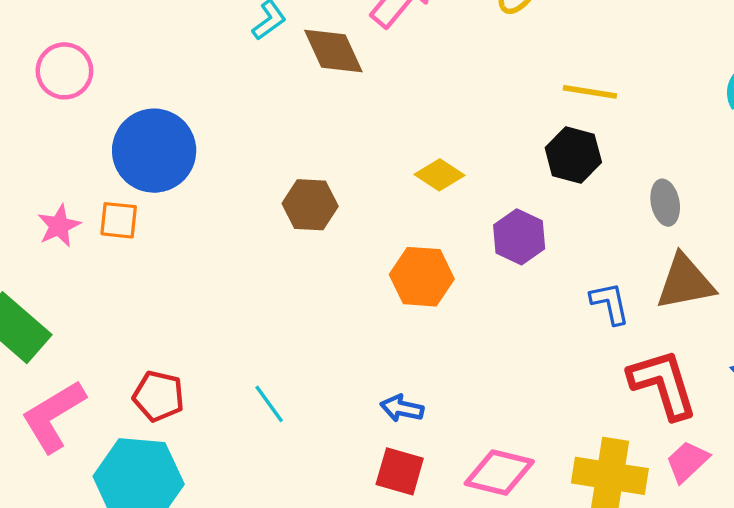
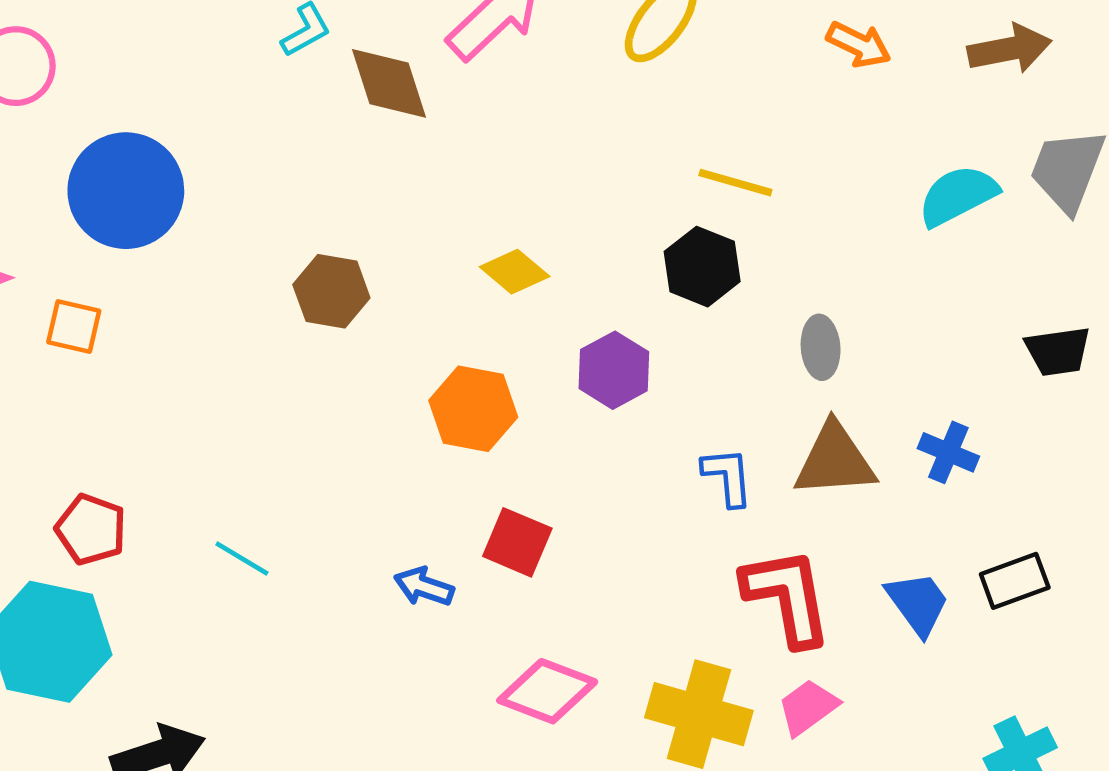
orange square: (119, 220) -> (74, 326), moved
cyan line: (269, 404) -> (242, 558), turned -30
red square: (400, 471) -> (517, 542), moved

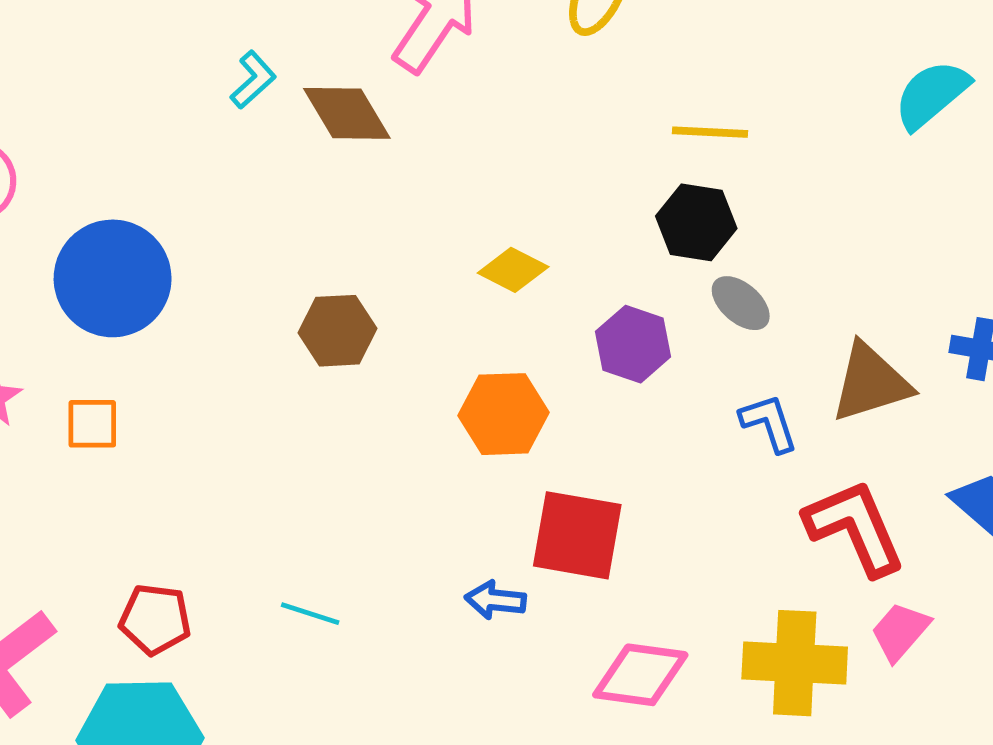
gray ellipse: (821, 347) -> (741, 303), moved, turned -32
red square: (517, 542) -> (577, 535), size x1.4

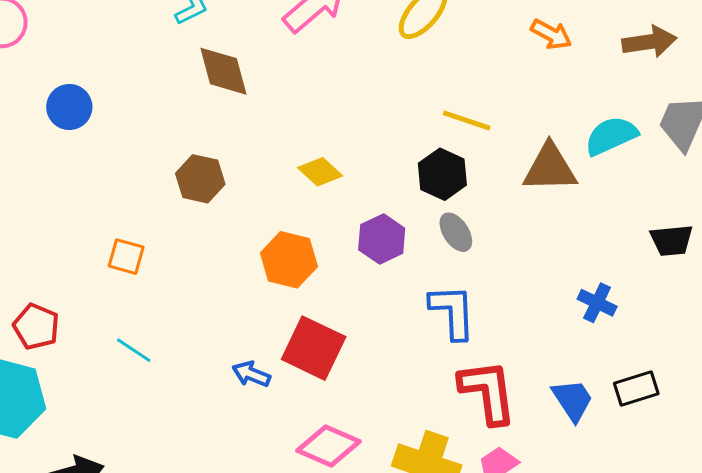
brown diamond: (347, 113) -> (223, 71), moved
blue circle: (113, 278) -> (69, 107), size x0.6
brown triangle: (871, 383) -> (550, 168), moved
blue L-shape: (769, 423) -> (453, 312), size x1.4
orange square: (92, 424) -> (126, 257), moved

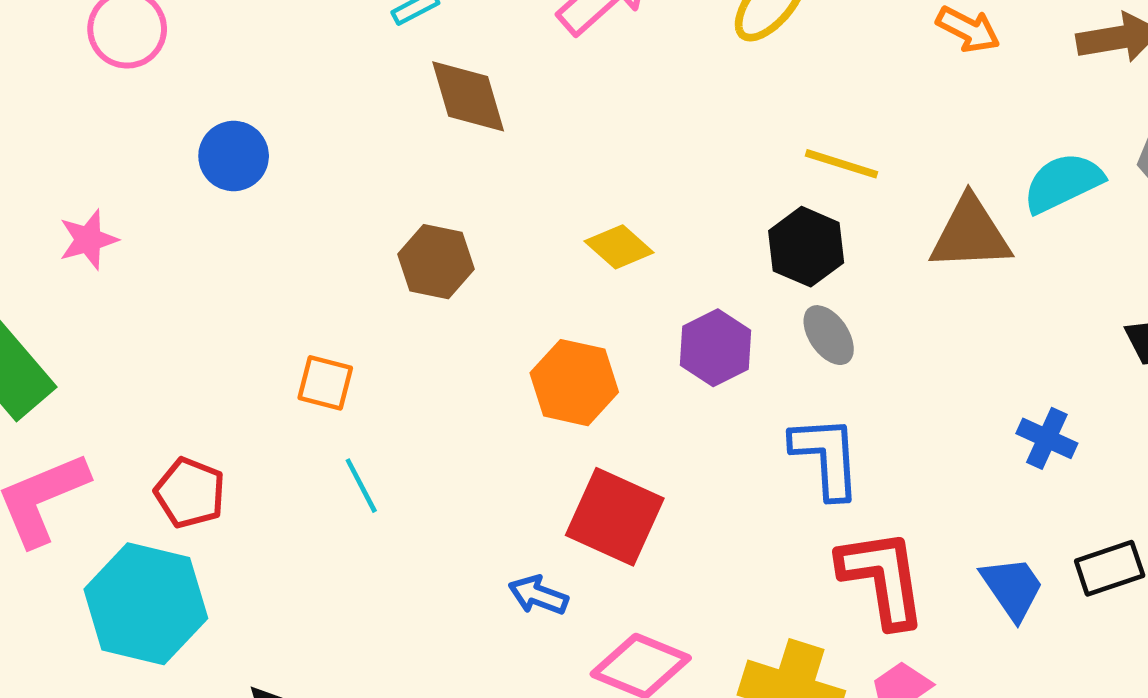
cyan line: (134, 350) -> (361, 486), moved, turned 30
blue arrow: (251, 374) -> (538, 595), moved

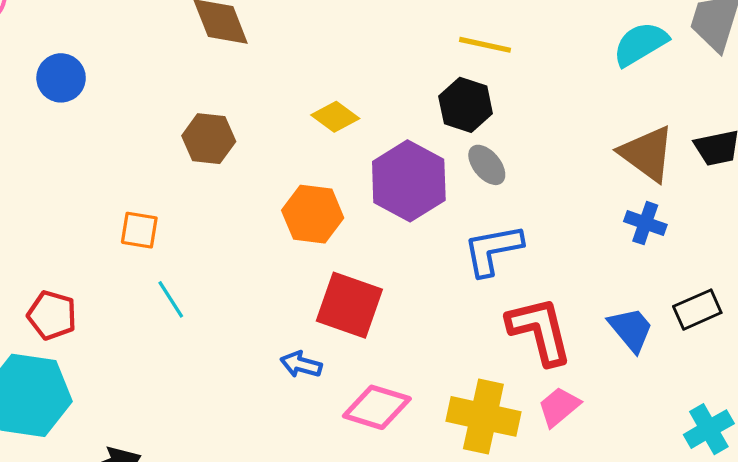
brown triangle: (970, 234) -> (647, 154), moved, turned 44
purple hexagon: (715, 348) -> (409, 181), size x1.5
blue L-shape: (826, 457) -> (493, 250), turned -92

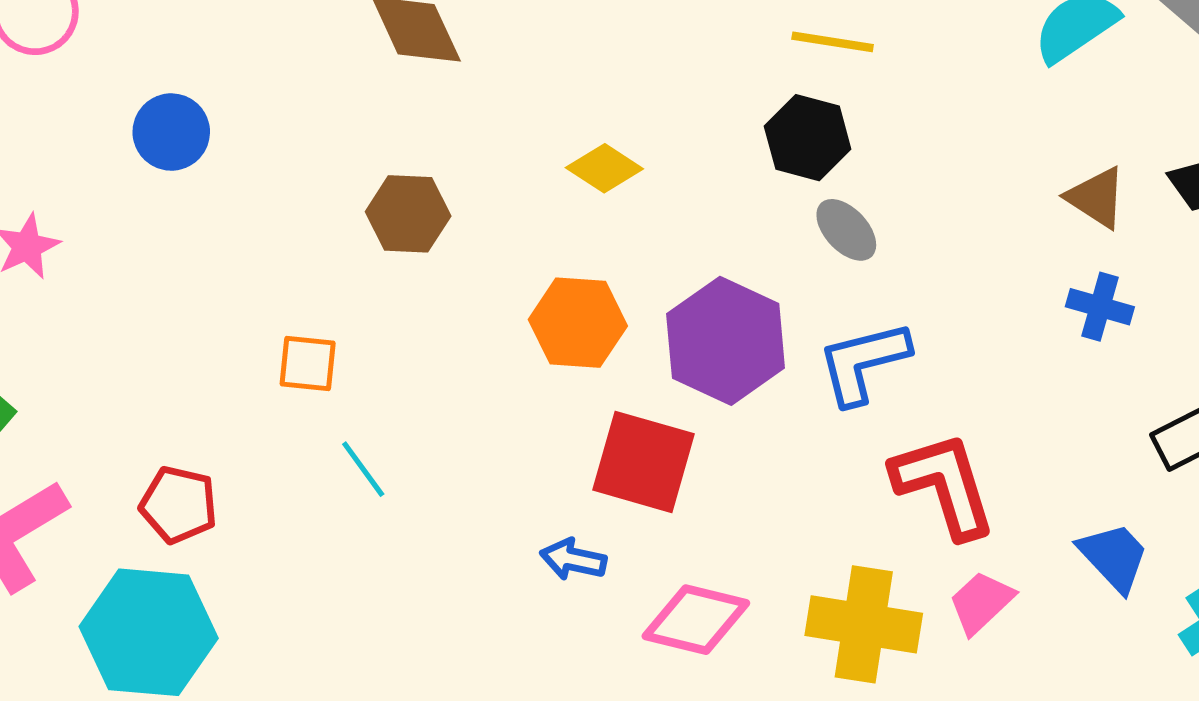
brown triangle: (647, 154) -> (1096, 198), size x0.7
purple hexagon: (409, 181) -> (726, 341), moved
blue trapezoid: (631, 329) -> (1114, 557), moved

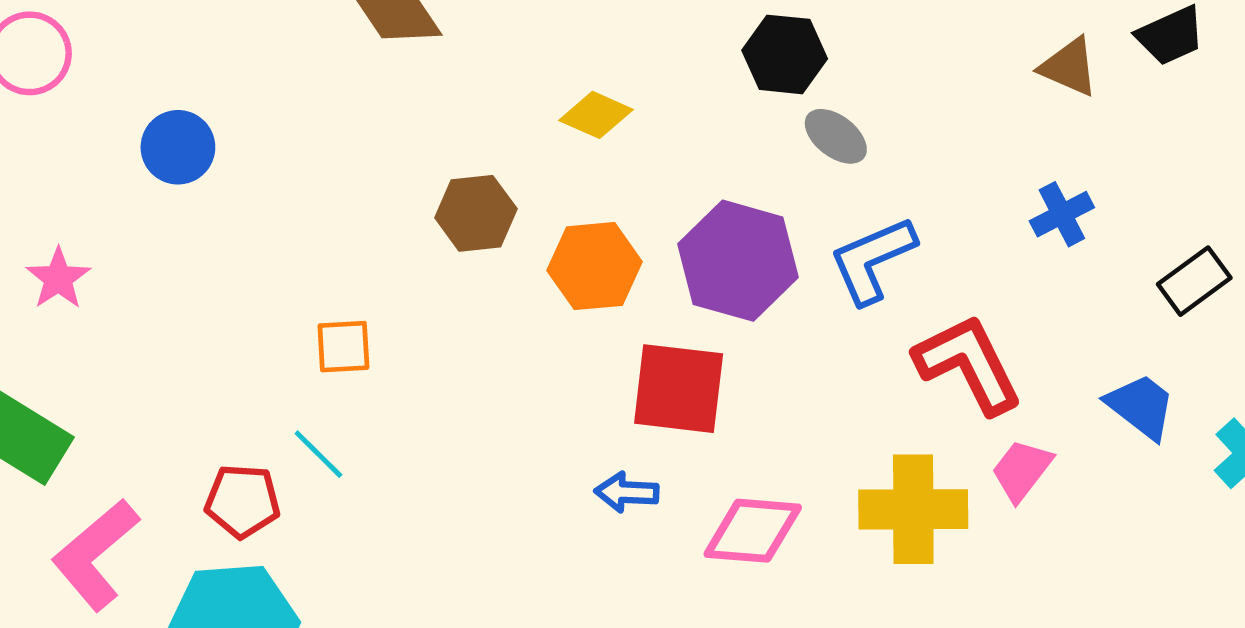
brown hexagon: (408, 214) -> (476, 213), moved
blue cross: (1100, 307) -> (1062, 214), moved, turned -34
cyan line: (363, 469) -> (318, 454), moved

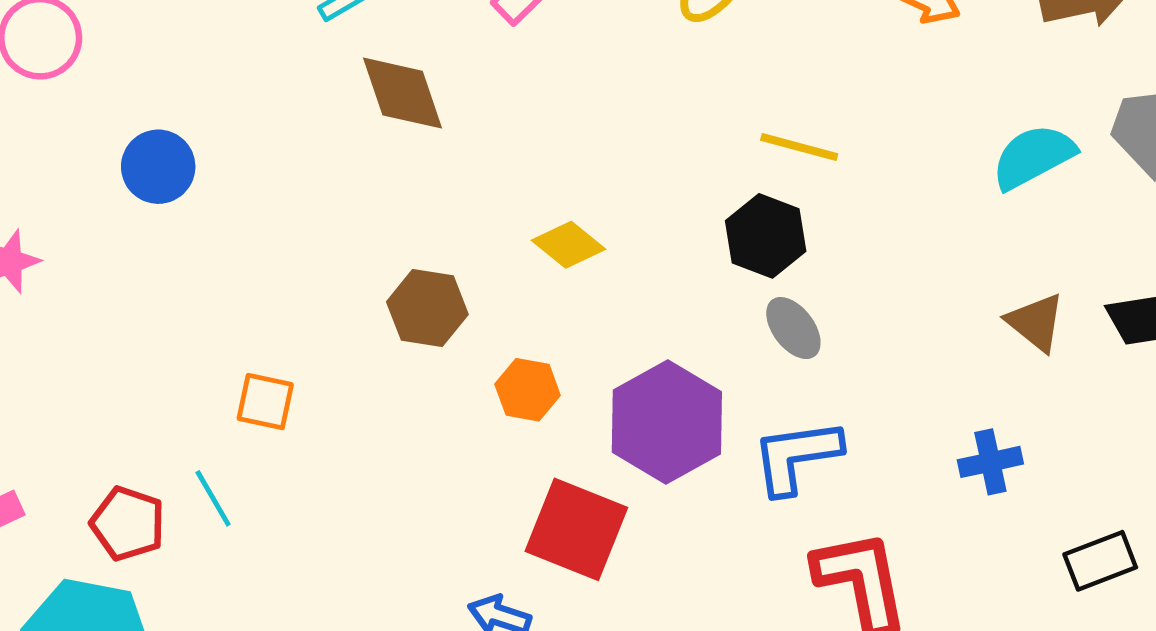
orange hexagon: (595, 266) -> (528, 390), size x0.7

